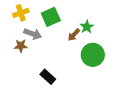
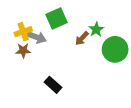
yellow cross: (21, 13) -> (23, 32), moved
green circle: (93, 55) -> (115, 49), moved

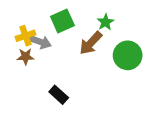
green star: (96, 29) -> (105, 22), moved
brown arrow: (82, 38) -> (91, 43), size x1.5

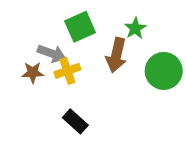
yellow cross: (25, 36) -> (67, 71), moved
brown arrow: (91, 43) -> (116, 55), turned -30

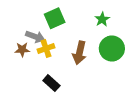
green star: (135, 28) -> (102, 19), moved
brown arrow: (116, 55) -> (79, 53), moved

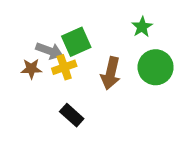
green square: (55, 18) -> (76, 42), moved

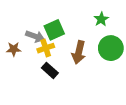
brown star: (31, 69) -> (14, 49), moved
black rectangle: (72, 115) -> (50, 70), moved

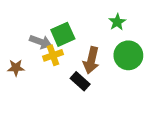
brown star: (14, 49) -> (16, 68), moved
black rectangle: (50, 70) -> (80, 81), moved

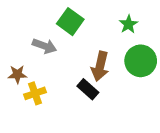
green square: (63, 34) -> (70, 22), moved, turned -30
yellow cross: (53, 55) -> (35, 93), moved

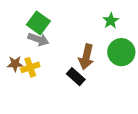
green square: (70, 22) -> (38, 23), moved
yellow cross: (35, 93) -> (30, 67), moved

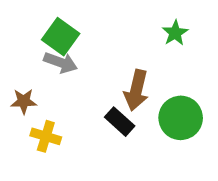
green circle: (121, 52) -> (181, 118), moved
yellow cross: (30, 67) -> (46, 136), moved, turned 36

